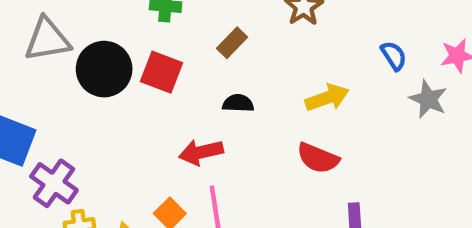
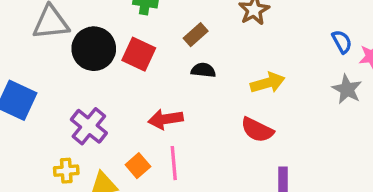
blue semicircle: (394, 56) -> (342, 42), moved
black semicircle: (238, 103) -> (203, 70), moved
purple cross: (54, 183) -> (89, 126), moved

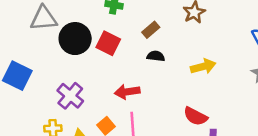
red semicircle: (257, 130) -> (195, 116), moved

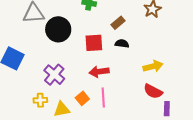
red square: (108, 43) -> (94, 43), moved, turned -30
yellow arrow: (203, 66) -> (153, 66), moved

